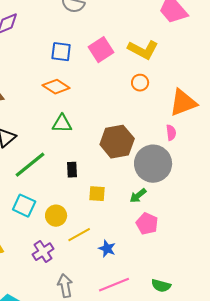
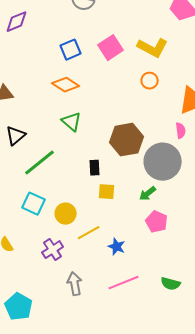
blue square: (61, 52) -> (71, 50), turned -30
green triangle: (62, 124) -> (72, 122), turned 40
black rectangle: (72, 170) -> (95, 168), moved

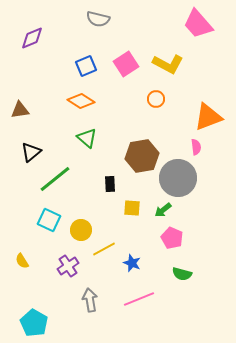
orange circle: (150, 81) -> (156, 99), moved
yellow square: (107, 192) -> (132, 208), moved
green semicircle: (171, 284) -> (182, 274), moved

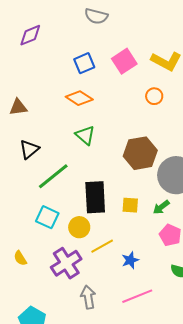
black rectangle: (110, 184) -> (95, 197), moved, size x2.0
blue star: (132, 263) -> (130, 260), turned 30
purple cross: (68, 266) -> (66, 263), size x1.4

